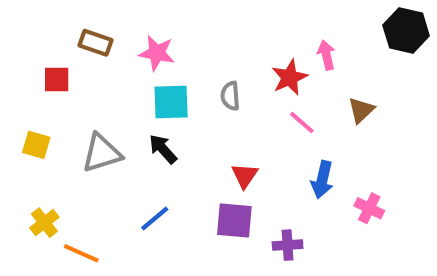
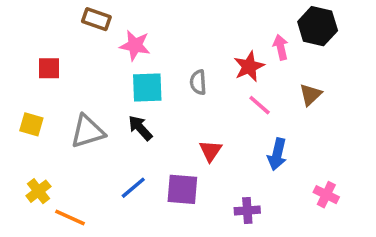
black hexagon: (406, 30) -> (318, 26), moved
brown rectangle: (95, 43) -> (96, 19), moved
pink cross: (369, 208) -> (326, 195), moved
purple square: (234, 221) -> (182, 189), moved

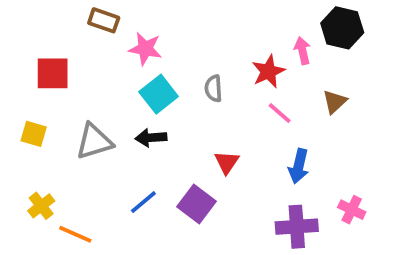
red square: (49, 68) -> (53, 73), size x1.4
cyan square: (147, 88) -> (159, 94), turned -36
black arrow: (140, 128) -> (151, 138), turned -52
purple square: (182, 189) -> (196, 204), turned 32
purple cross: (247, 210) -> (297, 227), moved, size x1.5

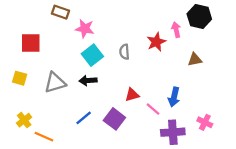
brown triangle: (335, 102) -> (195, 59), turned 32
pink line: (280, 113) -> (153, 109), moved
red triangle: (227, 162) -> (132, 95), turned 40

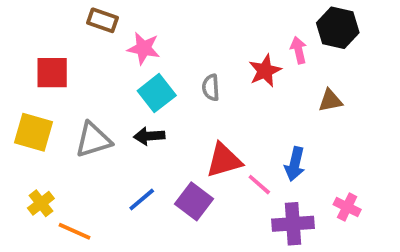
yellow square: (20, 78) -> (33, 132), size x1.5
red triangle: (132, 95) -> (224, 160), size x1.5

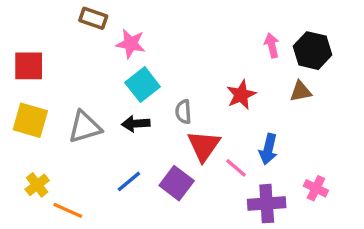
black hexagon: (338, 28) -> (313, 51), moved
red star: (265, 71) -> (241, 95), moved
red square: (52, 73) -> (29, 66), moved
gray semicircle: (211, 88) -> (183, 112), moved
red triangle: (224, 160) -> (204, 146), turned -39

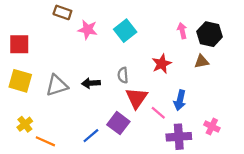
cyan square: (143, 85) -> (125, 31), moved
blue line: (129, 181) -> (91, 136), moved

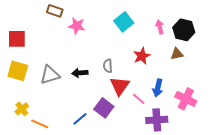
cyan square: (125, 31) -> (124, 22), moved
pink cross: (212, 126) -> (186, 99), moved, size x1.5

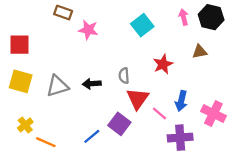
pink arrow: (160, 27) -> (184, 17), moved
black hexagon: (184, 30) -> (211, 17), moved
brown triangle: (177, 54) -> (200, 52), moved

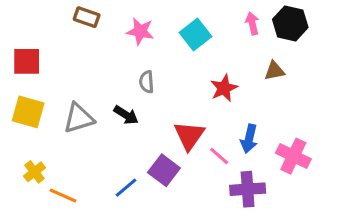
pink star: (88, 30) -> (140, 31), moved
gray semicircle: (124, 76) -> (147, 82), moved
black arrow: (92, 84) -> (126, 115), turned -144

